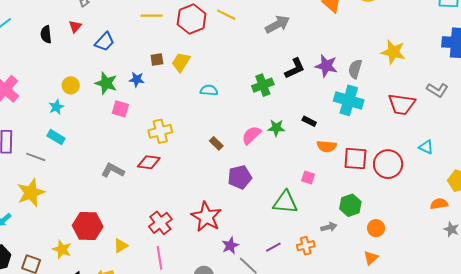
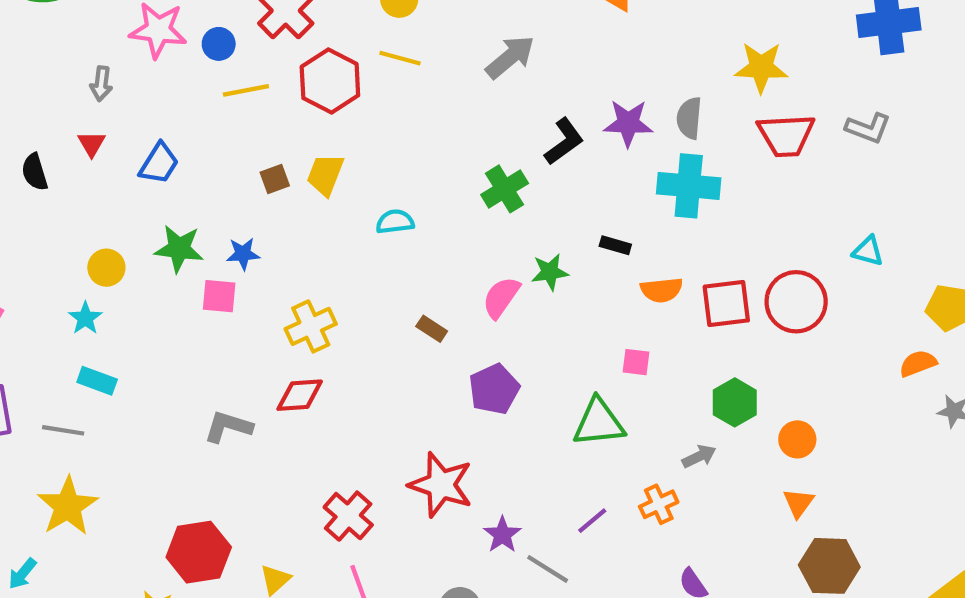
blue star: (137, 79) -> (243, 254), moved
red trapezoid: (402, 104) -> (786, 135), moved

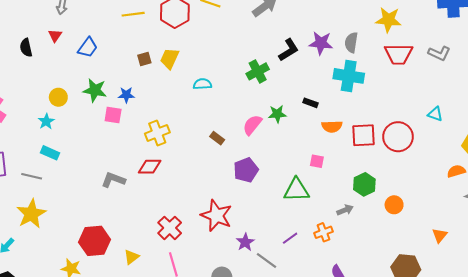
orange triangle: (798, 503) -> (440, 235), moved

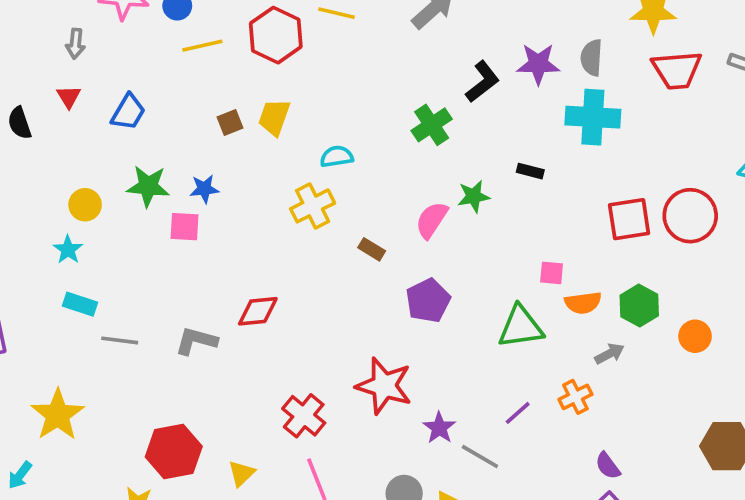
orange semicircle: (332, 126) -> (583, 303), moved
yellow cross: (157, 133) -> (313, 206), moved
gray line: (32, 176) -> (120, 340), moved

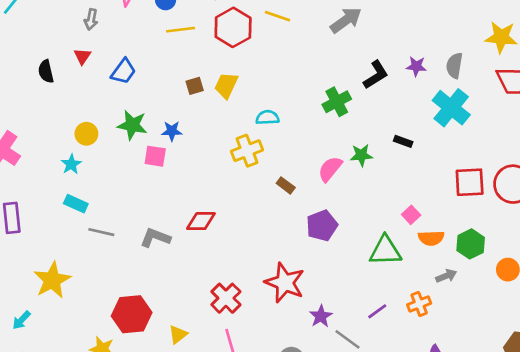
purple star: (538, 64) -> (416, 66), size x0.7
cyan cross: (593, 117) -> (451, 108), turned 30
pink square: (552, 273) -> (411, 215), turned 36

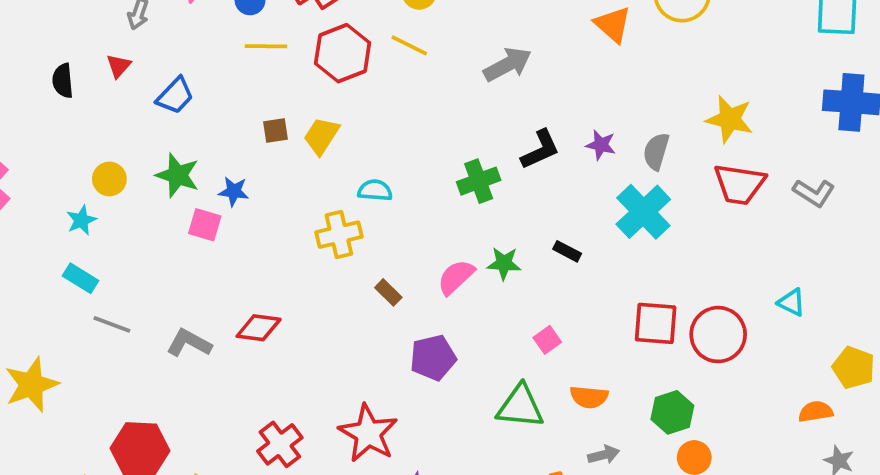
pink square: (411, 215) -> (547, 340), moved
green hexagon: (471, 244) -> (672, 412), moved

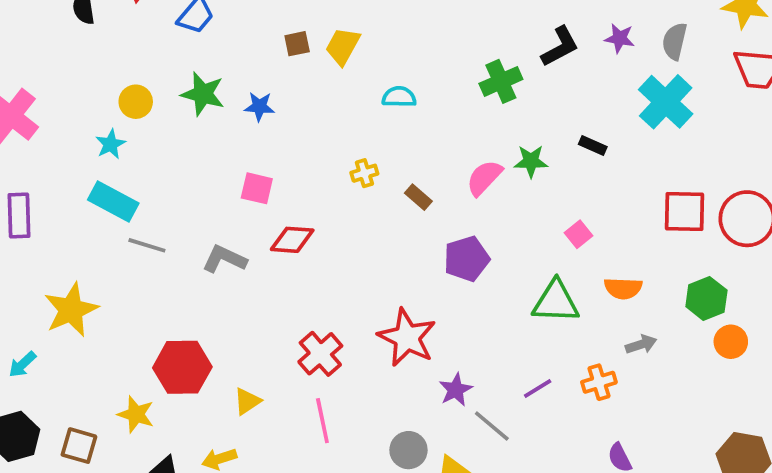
pink square: (205, 225) -> (257, 188), moved
yellow cross: (339, 235) -> (364, 173), moved, size x0.6
cyan rectangle: (81, 278) -> (113, 202), size x1.4

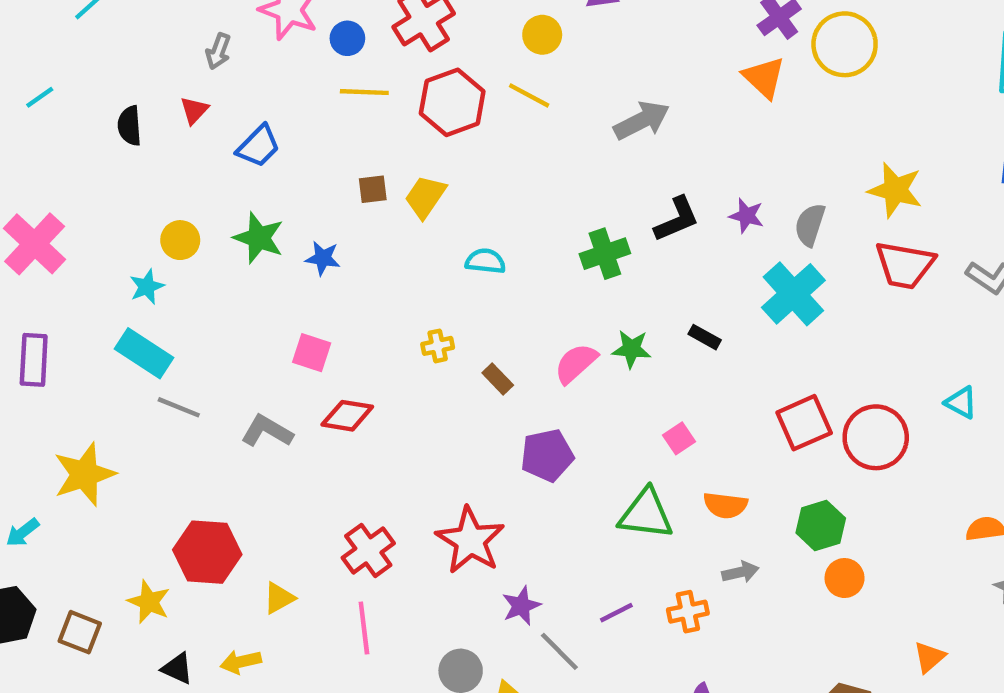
red square: (684, 211) -> (804, 423), turned -30

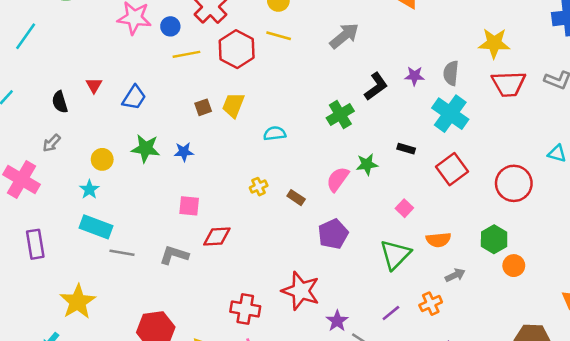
gray arrow: (218, 51) -> (52, 143), moved, turned 36
red square: (804, 423) -> (452, 169), moved
green triangle: (646, 514) -> (395, 254), turned -40
red cross: (368, 550) -> (245, 309), turned -32

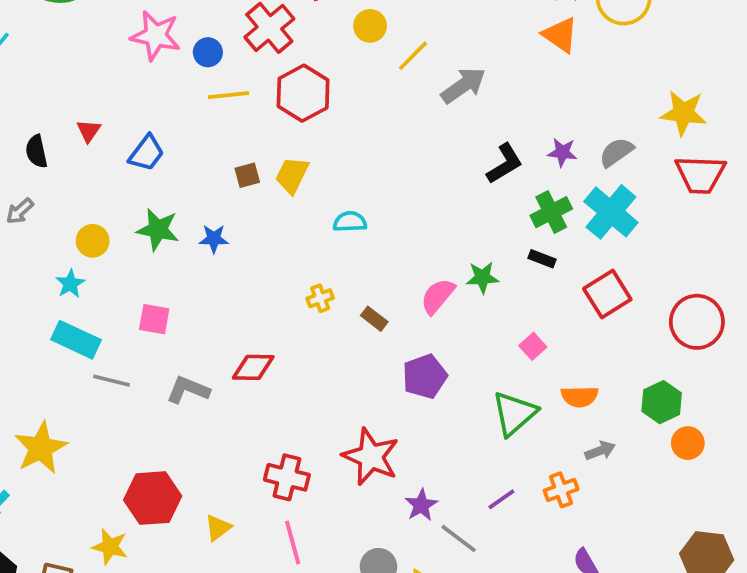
yellow line: (279, 36) -> (413, 56), moved, turned -65
gray semicircle: (451, 73) -> (616, 152), turned 45
green cross: (340, 115) -> (551, 212), moved
pink square: (189, 206) -> (154, 319), moved

